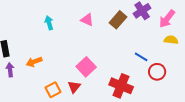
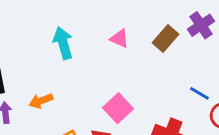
cyan arrow: (49, 23) -> (63, 43), size x1.5

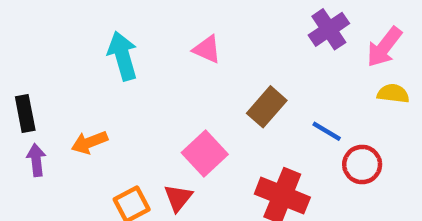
brown rectangle: (165, 39) -> (267, 107), moved

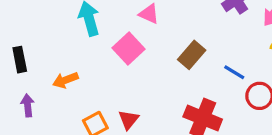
pink square: (205, 153) -> (129, 49), moved
purple arrow: (36, 160) -> (28, 105), moved

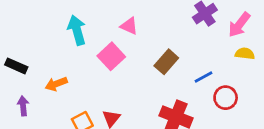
black rectangle: (20, 60) -> (16, 66), turned -55
blue line: (234, 72) -> (203, 77), turned -60

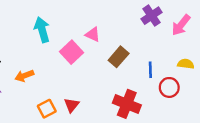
pink triangle: (129, 26) -> (93, 34), moved
yellow semicircle: (245, 54) -> (186, 64), moved
blue line: (203, 77) -> (150, 70), turned -63

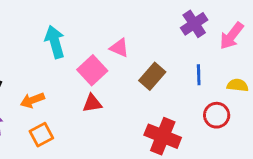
blue line: (150, 70) -> (199, 75), moved
red triangle: (71, 105) -> (92, 103), moved, turned 42
orange square: (47, 109) -> (41, 135), moved

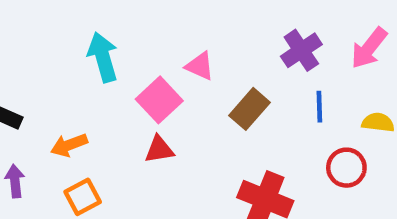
purple cross: (194, 24) -> (301, 50), moved

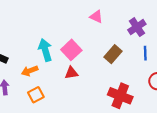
cyan arrow: (103, 57) -> (45, 50), moved
pink triangle: (200, 66) -> (96, 17), moved

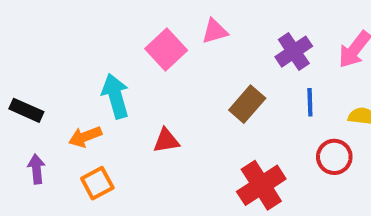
pink triangle: (96, 17) -> (215, 31), turned -40
pink square: (71, 50) -> (166, 49), moved
red cross: (120, 96) -> (261, 185), turned 35

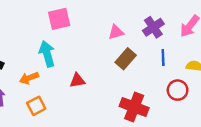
pink triangle: (215, 31) -> (116, 32), moved
pink square: (166, 49) -> (59, 19), moved, turned 30
red cross: (261, 185) -> (134, 107), turned -36

